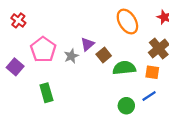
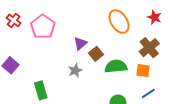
pink pentagon: (43, 50) -> (43, 27), moved
gray star: (71, 56) -> (75, 71), moved
blue line: (149, 96) -> (148, 93), moved

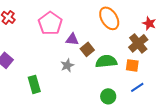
red star: (154, 17) -> (149, 23), moved
pink pentagon: (43, 27) -> (50, 23), moved
purple triangle: (80, 43) -> (72, 39), turned 48

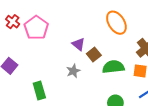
pink pentagon: (50, 23) -> (36, 28), moved
purple triangle: (72, 39) -> (78, 44), turned 32

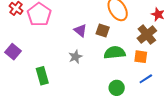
brown square: (94, 54) -> (103, 30), moved, turned -32

